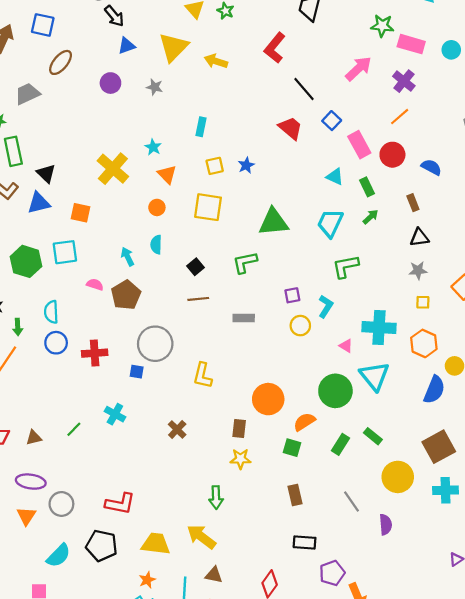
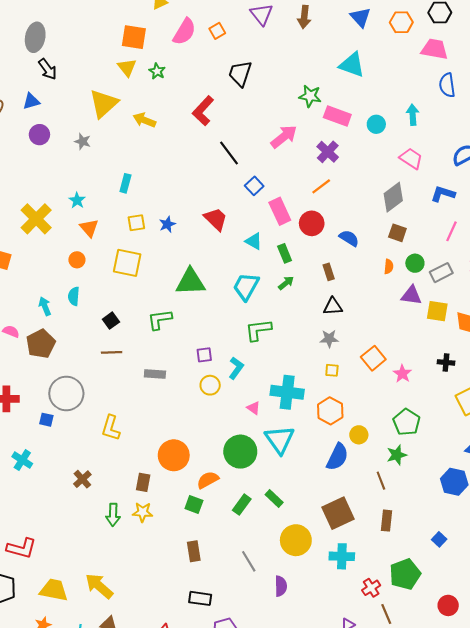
blue triangle: (126, 46) -> (31, 101), moved
red trapezoid: (290, 128) -> (216, 219), moved
green arrow: (216, 497) -> (113, 515), moved

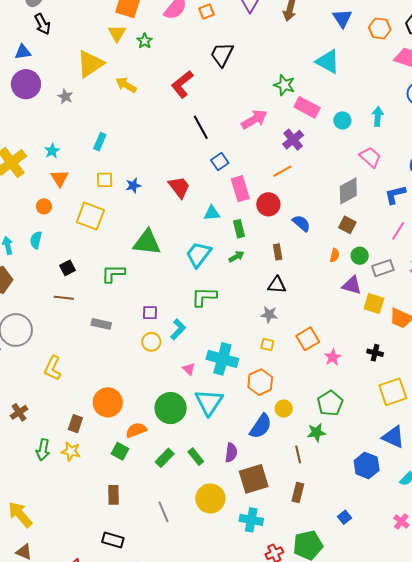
purple circle: (39, 135) -> (26, 84), size x1.5
blue L-shape: (443, 194) -> (395, 195), turned -40
cyan triangle: (254, 241) -> (212, 213), turned -42
purple semicircle: (281, 586) -> (231, 453), moved

